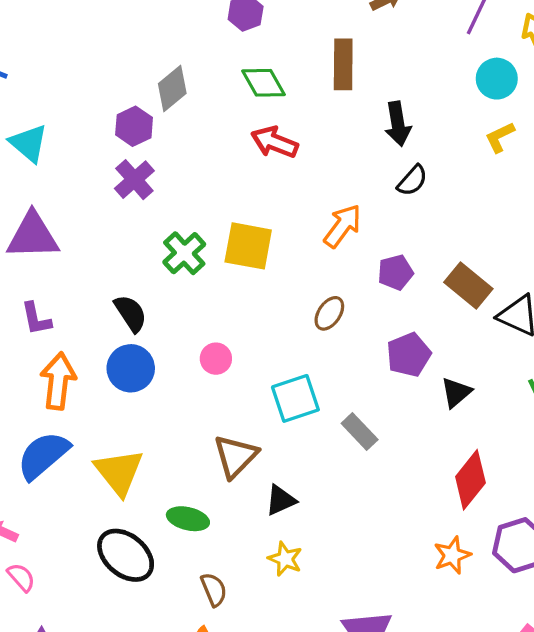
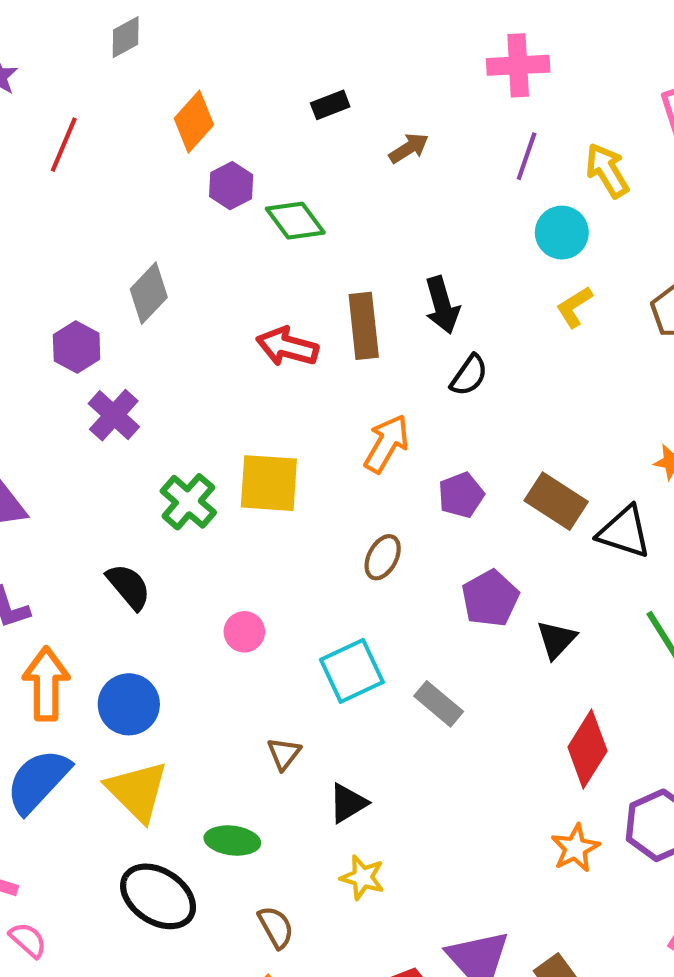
brown rectangle: (343, 64) -> (364, 326), moved
green diamond: (263, 83) -> (295, 221), moved
purple hexagon: (134, 126) -> (77, 347), moved
blue circle: (131, 368) -> (129, 704), moved
brown triangle: (235, 456) -> (284, 754), size x0.6

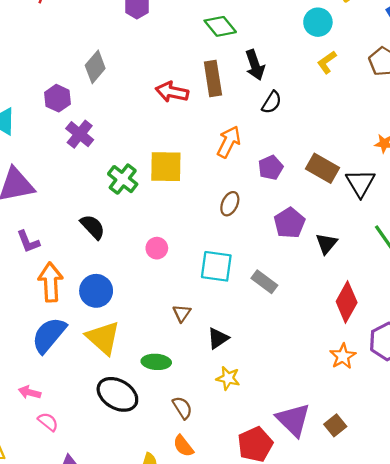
green diamond: (295, 221) -> (220, 26), moved
black triangle: (624, 532) -> (360, 183), turned 44
cyan square: (352, 671) -> (216, 266), turned 36

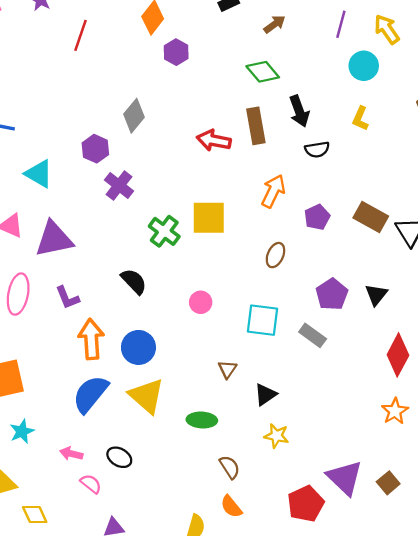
yellow L-shape: (327, 62) -> (360, 119), moved, turned -30
black semicircle: (272, 102) -> (317, 150), turned 50
purple pentagon: (289, 223) -> (332, 294), moved
black ellipse: (117, 394) -> (119, 457), moved, size x0.6

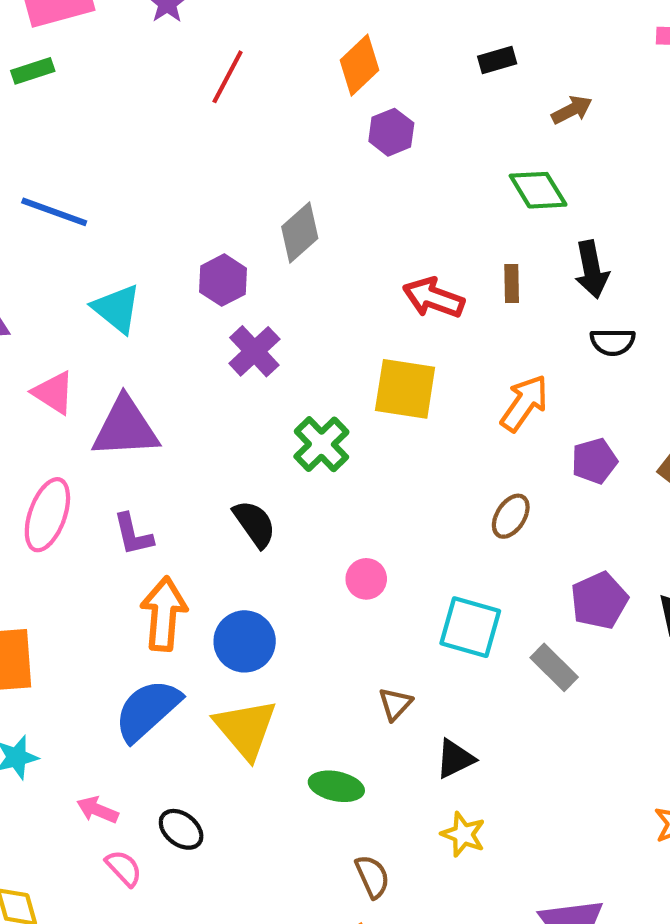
brown rectangle: (256, 126) -> (512, 284), size x0.6
yellow square: (209, 218) -> (405, 389), moved

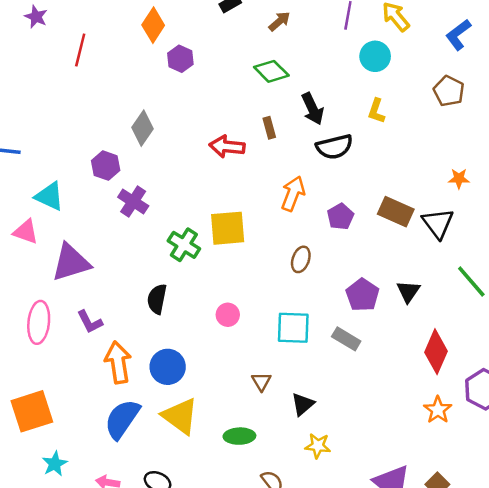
black semicircle: (613, 342) -> (334, 147), size x1.4
yellow square: (405, 389) -> (228, 228), moved
pink triangle: (54, 393) -> (26, 232), moved
black semicircle: (254, 524) -> (157, 299), turned -120

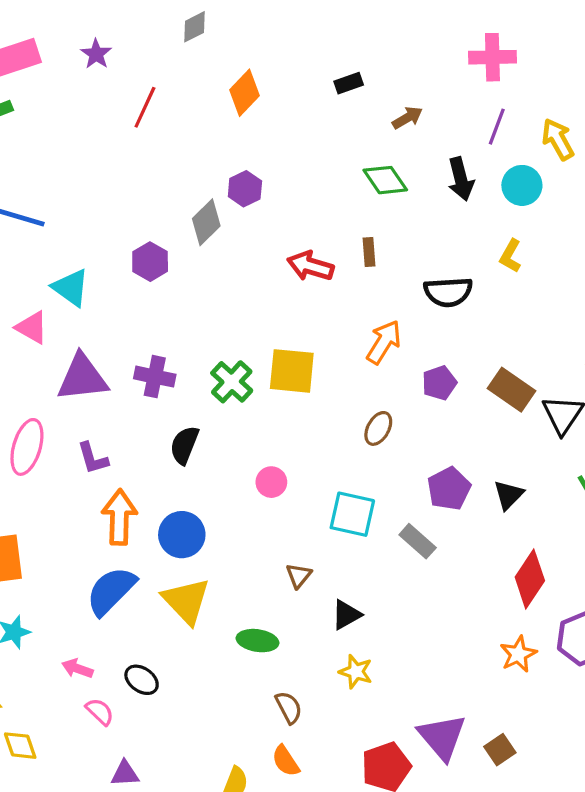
purple hexagon: (180, 59) -> (245, 189), moved
black arrow: (313, 109) -> (461, 179), moved
purple cross: (133, 201) -> (155, 377), moved, turned -32

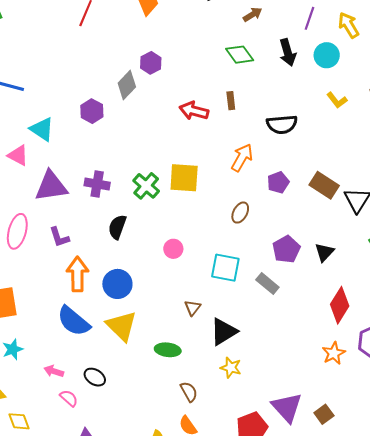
yellow L-shape: (511, 256) -> (337, 100), moved, turned -65
blue semicircle: (111, 591) -> (74, 321), turned -93
black triangle: (346, 615) -> (224, 332), size x1.4

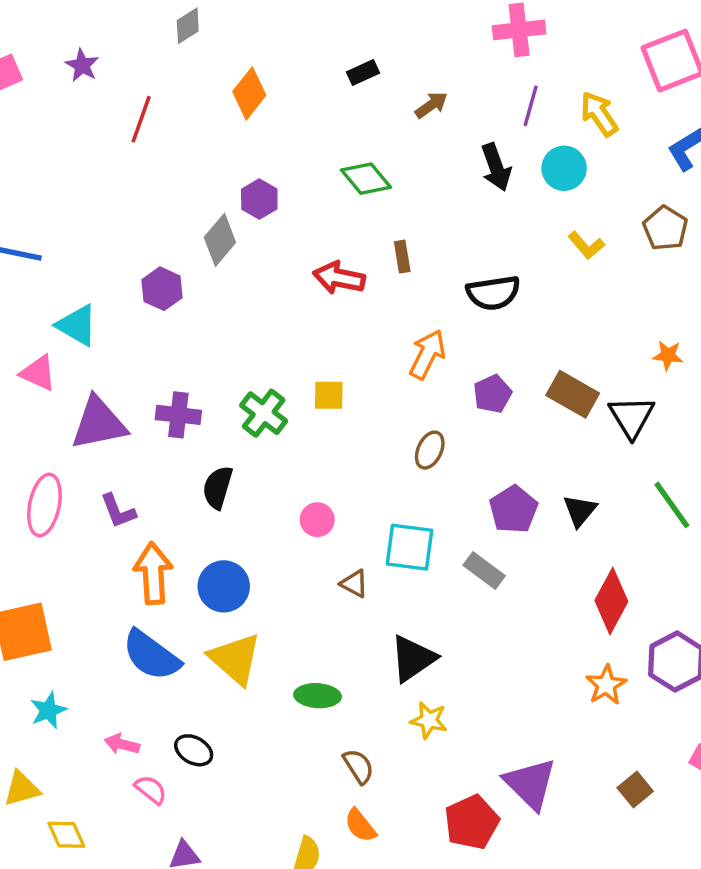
green diamond: (240, 55) -> (366, 179), moved
yellow square: (184, 178) -> (329, 395), size x0.6
brown triangle: (193, 308) -> (354, 584), moved, turned -36
brown square: (324, 414) -> (635, 789), moved

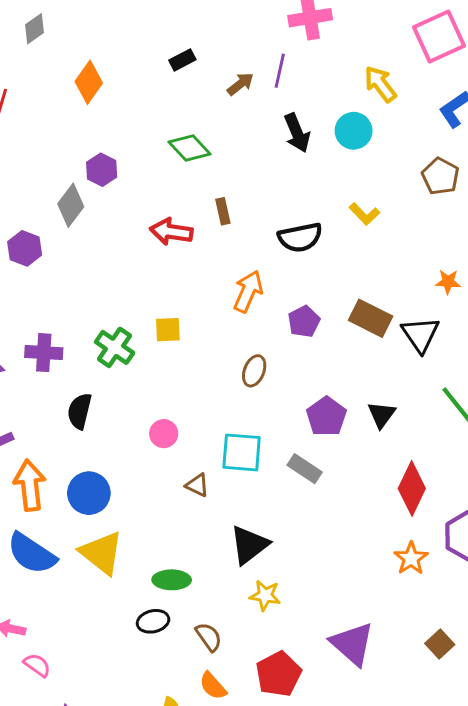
purple line: (531, 106) -> (280, 71), moved
yellow L-shape: (586, 245) -> (365, 214), moved
black ellipse: (194, 750) -> (153, 621), moved, turned -40
red pentagon: (472, 822) -> (279, 674), moved

